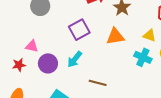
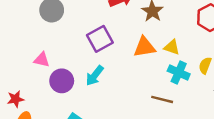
yellow triangle: (149, 35) -> (172, 47), moved
red star: (19, 65) -> (16, 99), moved
brown line: (98, 83) -> (162, 99), moved

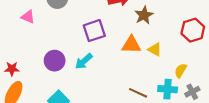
pink triangle: (42, 60) -> (28, 17), moved
cyan cross: (179, 73) -> (168, 89), moved, turned -30

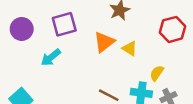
orange triangle: (131, 45) -> (104, 42), turned -42
purple circle: (55, 61) -> (22, 29), moved

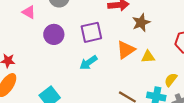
yellow triangle: (130, 48) -> (148, 57), turned -40
cyan arrow: (51, 57) -> (88, 63), moved

